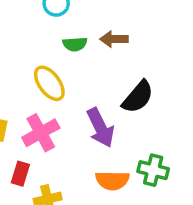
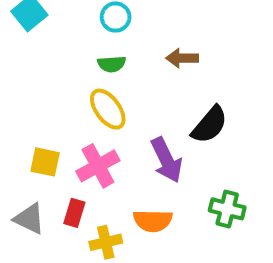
green semicircle: (75, 44) -> (112, 64), moved
orange semicircle: (112, 180) -> (153, 221), moved

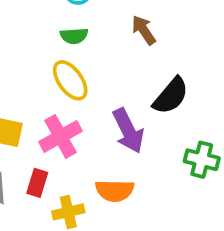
brown arrow: (182, 58) -> (144, 30), turned 56
green cross: (227, 209) -> (202, 160), moved

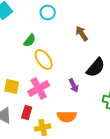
green semicircle: (74, 36) -> (30, 40), moved, turned -48
purple arrow: (128, 131) -> (74, 85), size x0.6

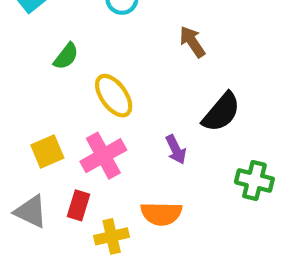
green semicircle: (30, 40) -> (66, 56), moved
yellow square: (12, 86) -> (47, 152), turned -35

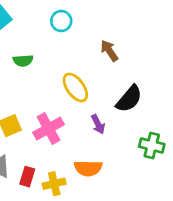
green semicircle: (66, 56) -> (23, 61), turned 48
yellow ellipse: (114, 96) -> (75, 87), moved
red rectangle: (78, 205) -> (27, 177), moved

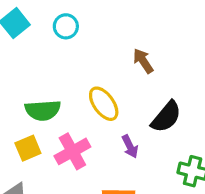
cyan circle: (61, 21) -> (66, 26), moved
green semicircle: (23, 61) -> (43, 110), moved, size x1.5

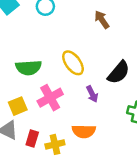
brown arrow: (143, 61) -> (102, 20), moved
yellow square: (28, 148) -> (18, 106), moved

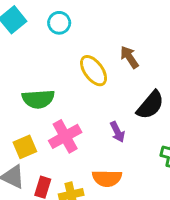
brown arrow: (102, 20) -> (129, 57), moved
yellow ellipse: (73, 63) -> (94, 71), moved

